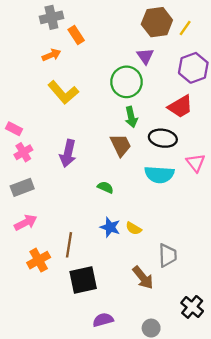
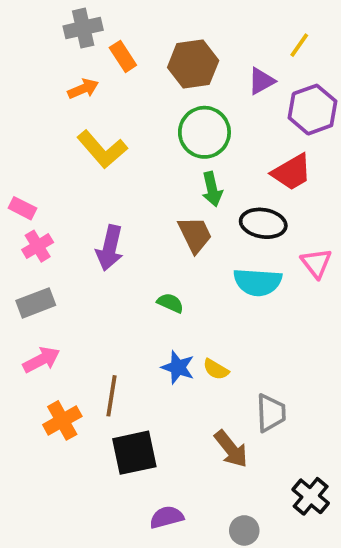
brown hexagon: (157, 22) -> (193, 64), moved
purple triangle: (145, 56) -> (261, 81), moved, turned 36

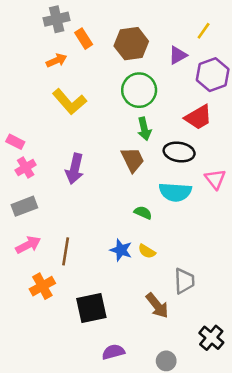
green semicircle: (170, 303) -> (143, 213), moved
brown line: (112, 396) -> (66, 251), moved

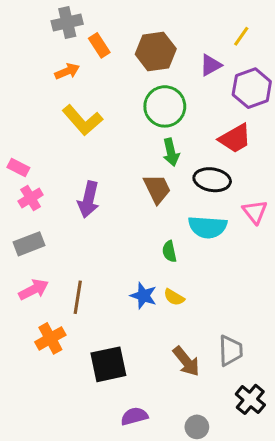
green semicircle: (143, 213) -> (169, 251), turned -126
gray trapezoid: (184, 281) -> (230, 351), moved

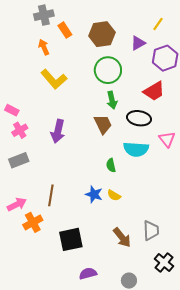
orange arrow: (67, 71) -> (44, 47), turned -91
pink arrow: (34, 290) -> (17, 204), moved

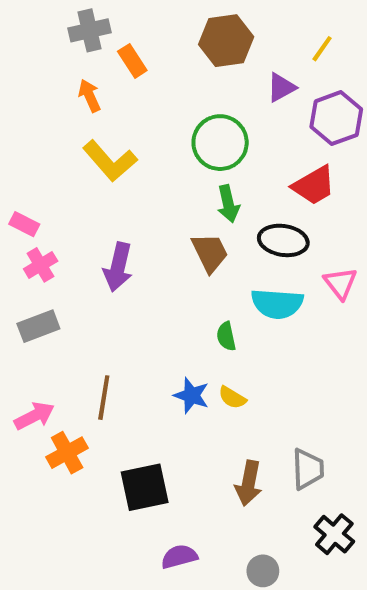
brown hexagon: (102, 34) -> (226, 41), moved
brown arrow: (122, 237) -> (249, 483), turned 50

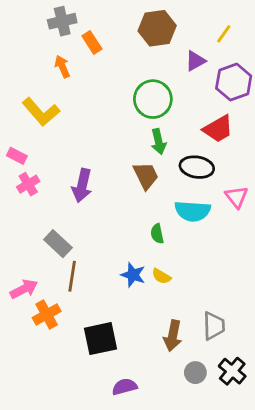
yellow L-shape: (110, 161) -> (41, 112), moved
gray rectangle: (38, 326) -> (58, 244), moved, turned 64
gray circle: (263, 571) -> (195, 373), moved

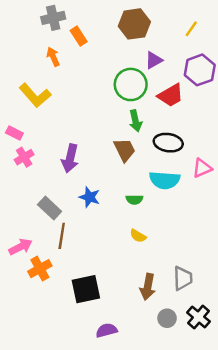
purple triangle: (195, 61) -> (154, 60), moved
red trapezoid: (218, 129) -> (171, 95), moved
pink triangle: (236, 197) -> (202, 168), turned 45
green semicircle: (157, 234) -> (134, 200), turned -77
blue star: (133, 275) -> (90, 197), moved

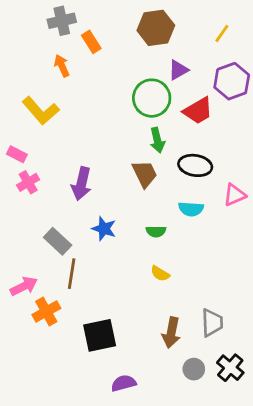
cyan semicircle: (165, 180) -> (191, 209), size x0.7

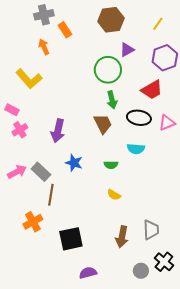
red trapezoid: (198, 111) -> (152, 90), moved
pink triangle: (235, 195) -> (167, 123), moved
pink arrow: (24, 286) -> (17, 172), moved
gray circle: (194, 369) -> (141, 271), moved

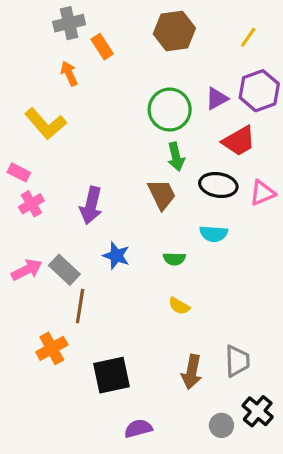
purple triangle: (127, 50) -> (217, 99), moved

